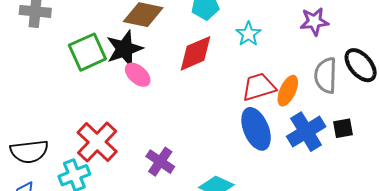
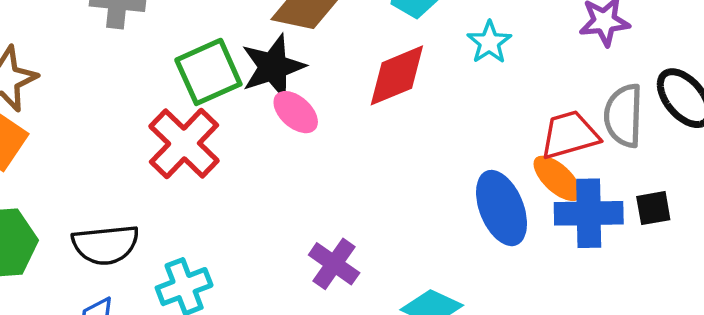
red trapezoid: (259, 87) -> (570, 135), moved
orange ellipse: (288, 91) -> (557, 178), moved, turned -72
blue cross: (306, 132) -> (589, 213), turned 30
red cross: (97, 142) -> (184, 143), moved

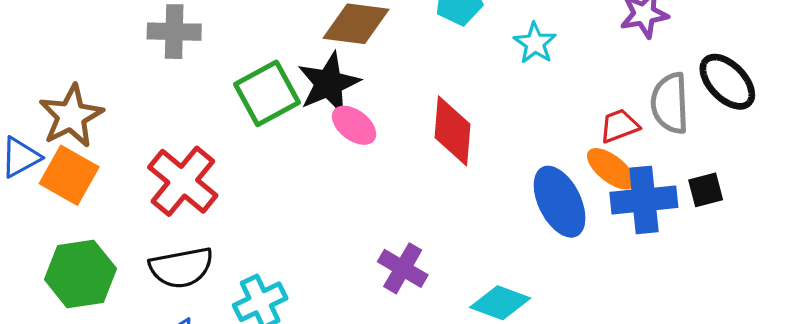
red diamond: (397, 75) -> (452, 131), moved, turned -58
red trapezoid: (570, 135) -> (619, 126), size x0.7
red cross: (184, 143) -> (183, 181), moved

